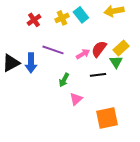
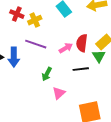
yellow cross: (62, 18) -> (35, 20), moved
red cross: (34, 20) -> (17, 14), turned -32
red semicircle: (99, 49) -> (82, 43), turned -30

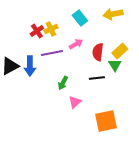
red cross: (17, 14) -> (37, 31), moved, turned 32
purple line: (36, 44) -> (52, 53), turned -30
pink arrow: (66, 48) -> (76, 44), moved

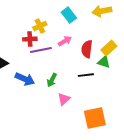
red cross: (37, 31) -> (30, 39), moved, turned 32
green triangle: (115, 65) -> (104, 62), turned -40
blue arrow: (30, 66) -> (25, 79), moved, turned -66

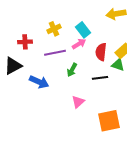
cyan rectangle: (69, 15) -> (83, 30), moved
red cross: (30, 39) -> (25, 42), moved
green arrow: (52, 80) -> (72, 70), moved

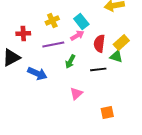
orange square: (109, 121) -> (107, 112), size x0.6

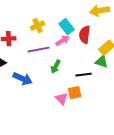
red semicircle: (99, 43) -> (85, 35), moved
pink triangle: (76, 93) -> (62, 99), turned -32
orange square: (107, 112) -> (75, 93), moved

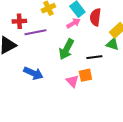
purple line: (39, 50) -> (35, 32), moved
green arrow: (56, 67) -> (66, 49), size x1.5
blue arrow: (23, 79) -> (33, 73), moved

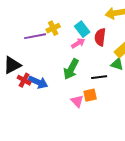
red cross: (19, 21) -> (24, 80), moved, turned 32
purple line: (35, 32) -> (35, 36), moved
blue arrow: (33, 73) -> (38, 82), moved

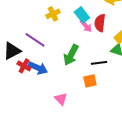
purple line: (35, 36) -> (35, 40), moved, turned 45
pink arrow: (78, 43) -> (86, 26), moved, turned 80
pink triangle: (77, 101) -> (61, 99), moved

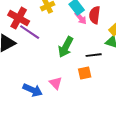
red cross: (24, 66) -> (19, 18), moved, size x1.5
blue arrow: (38, 68) -> (33, 90), moved
pink triangle: (61, 99) -> (56, 83), moved

